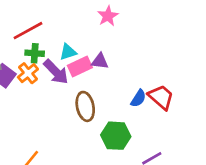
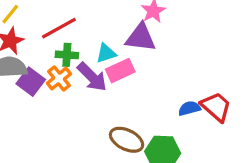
purple triangle: (100, 61) -> (141, 38), moved, size x1.5
blue semicircle: (138, 98) -> (189, 108), turned -138
brown ellipse: (85, 106) -> (127, 140), moved, turned -52

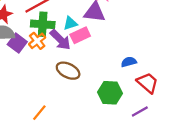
green cross: (67, 55) -> (43, 24), size x1.5
red trapezoid: (216, 107) -> (148, 83), moved
brown ellipse: (127, 140) -> (68, 71), moved

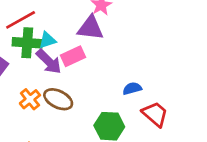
cyan triangle: (70, 23) -> (47, 40), moved
orange cross: (37, 41) -> (30, 99), moved

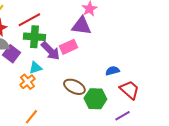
cyan triangle: (47, 40) -> (35, 68), moved
orange cross: (30, 99) -> (27, 82), moved
brown ellipse: (58, 99) -> (74, 87), moved

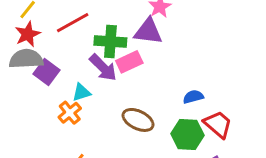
green cross: (34, 37) -> (110, 42), moved
green hexagon: (95, 99) -> (187, 134), moved

